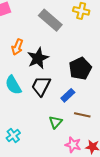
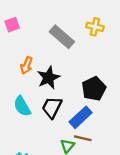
blue rectangle: (68, 95) -> (81, 117), size x1.5
brown line: (82, 115) -> (83, 138), moved

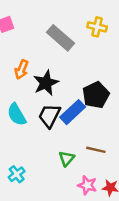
blue rectangle: (81, 117) -> (73, 112), moved
brown line: (83, 138) -> (96, 150), moved

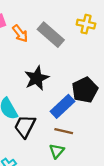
orange arrow: (21, 69) -> (20, 33), moved, turned -60
black trapezoid: (50, 116) -> (25, 126), moved
brown line: (96, 150) -> (64, 131), moved

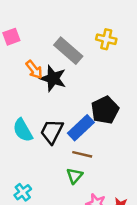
orange arrow: (20, 33) -> (34, 70), moved
black star: (37, 78) -> (53, 78), moved, turned -30
black trapezoid: (25, 126) -> (52, 132), moved

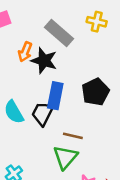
orange arrow: (34, 70) -> (25, 52), turned 60
blue rectangle: (81, 128) -> (55, 96), moved, turned -36
green triangle: (75, 176) -> (65, 157), size x1.5

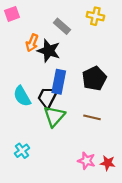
gray rectangle: (59, 33) -> (62, 26), size x0.7
brown line: (73, 136) -> (92, 117), moved
green triangle: (65, 157) -> (54, 116), moved

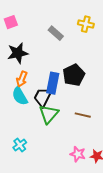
orange arrow: (32, 43) -> (22, 79), moved
black star: (49, 51) -> (18, 53), moved, turned -30
black pentagon: (94, 78) -> (74, 75), moved

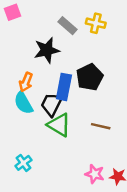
yellow cross: (86, 24) -> (96, 23), moved
black star: (18, 53) -> (47, 50), moved
green triangle: (49, 114) -> (59, 125), turned -40

